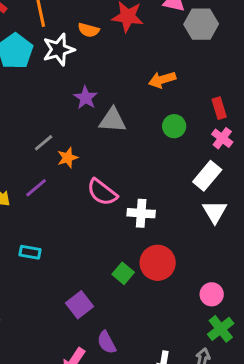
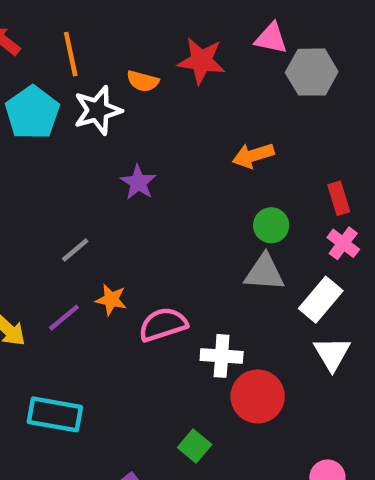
gray triangle: (113, 120) -> (264, 273), moved
orange star: (68, 158) -> (111, 300), moved, turned 30
pink semicircle: (102, 192) -> (163, 324), turned 124
cyan rectangle: (30, 252) -> (55, 414), size x1.6
red circle: (158, 263) -> (258, 396), moved

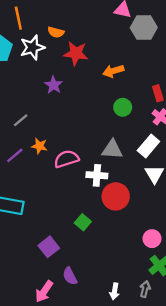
red star: (201, 61) -> (76, 53), moved
gray triangle: (264, 273) -> (112, 150), moved

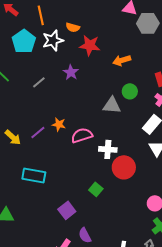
gray line: (21, 120) -> (39, 82), moved
gray triangle: (112, 150) -> (112, 105), moved

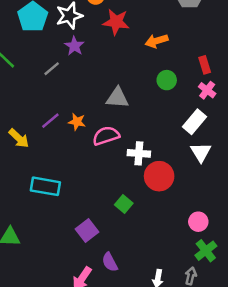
purple star: (71, 72) -> (74, 46), moved
gray triangle: (112, 105) -> (117, 98), moved
purple line: (38, 132) -> (50, 121), moved

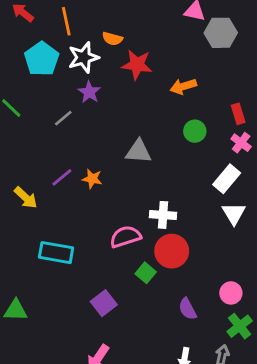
pink semicircle: (106, 136) -> (125, 237), moved
red circle: (159, 176) -> (172, 251), moved
purple semicircle: (110, 262) -> (188, 309), moved

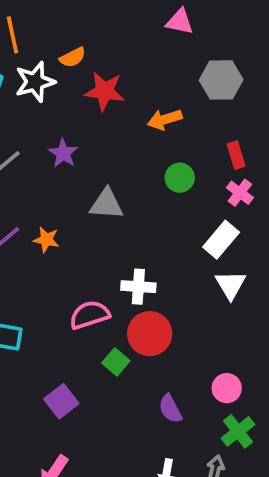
gray hexagon: (221, 33) -> (221, 80), moved
orange semicircle: (112, 39) -> (73, 57), turned -42
purple star: (89, 92) -> (63, 153), moved

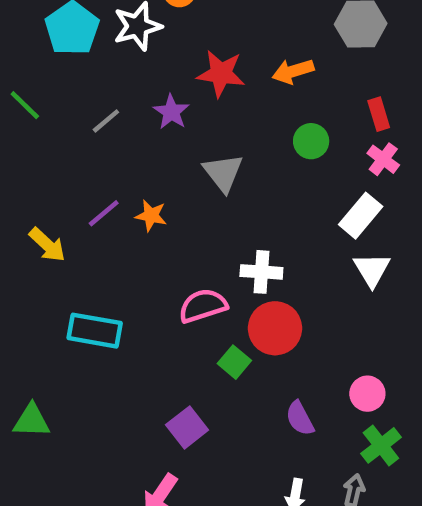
red star: (105, 91) -> (221, 74), moved
gray triangle: (106, 204) -> (223, 173), turned 48
purple square: (61, 401) -> (187, 427), moved

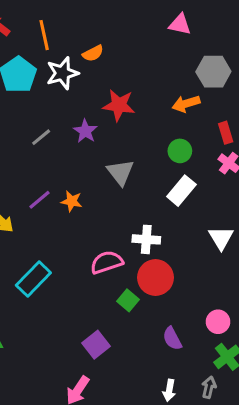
orange arrow: (293, 71) -> (186, 104), moved
white rectangle: (361, 216) -> (181, 191), moved
cyan rectangle: (95, 331) -> (33, 279), turned -56

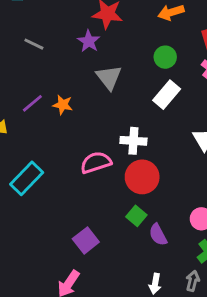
purple star: (85, 131) -> (89, 41), moved
gray line: (41, 137) -> (34, 44), turned 66
green square: (128, 300) -> (136, 216), moved

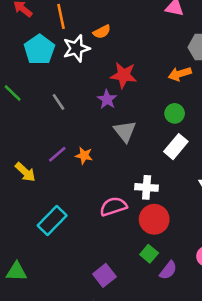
gray line: (34, 44) -> (59, 102), turned 30
purple semicircle: (158, 235) -> (168, 270), turned -114

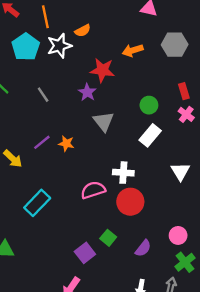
orange arrow: (180, 74) -> (133, 50), moved
green square: (149, 254) -> (108, 238), moved

